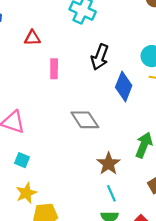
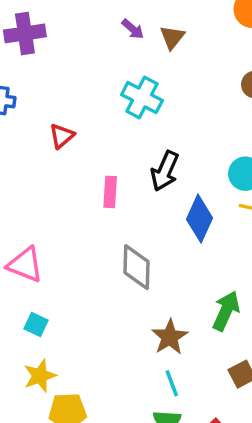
red triangle: (32, 38) -> (62, 136), turned -42
pink rectangle: (54, 69) -> (110, 192), moved
gray diamond: (85, 120) -> (137, 267), turned 32

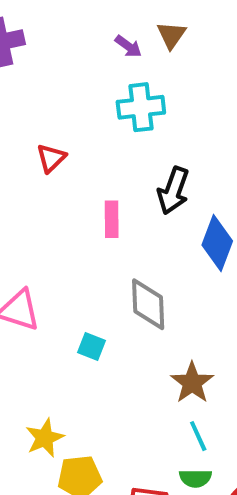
purple arrow: (133, 29) -> (128, 46), moved
cyan cross: (142, 98) -> (141, 107), turned -30
cyan square: (36, 324) -> (92, 347), moved

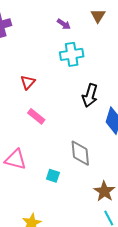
brown triangle: (171, 35) -> (98, 16), moved
pink rectangle: (112, 219) -> (36, 116), moved, turned -48

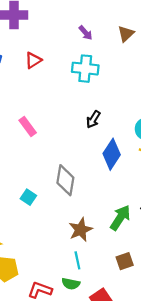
red triangle: (28, 82) -> (33, 60), moved
black arrow: (90, 95) -> (93, 119), size x0.7

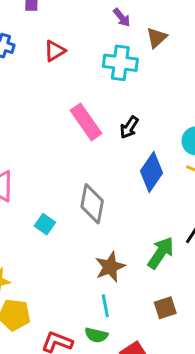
brown triangle: (126, 34) -> (157, 38), moved
pink rectangle: (28, 127) -> (86, 122), moved, size x1.4

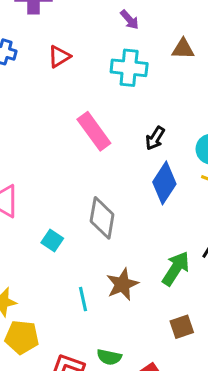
brown triangle: (157, 38) -> (183, 49), moved, turned 45
black arrow: (129, 127) -> (155, 138), moved
cyan line: (105, 306) -> (83, 299), moved

